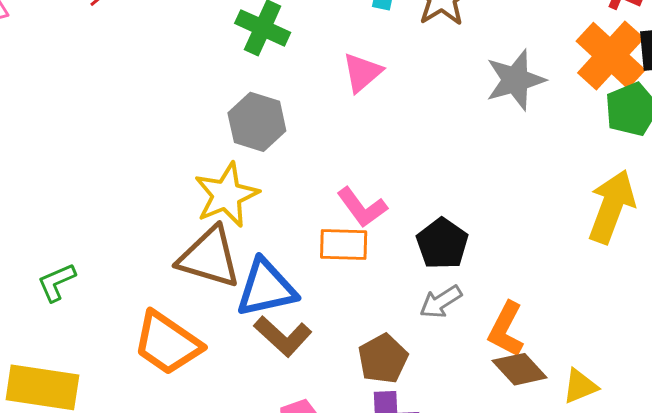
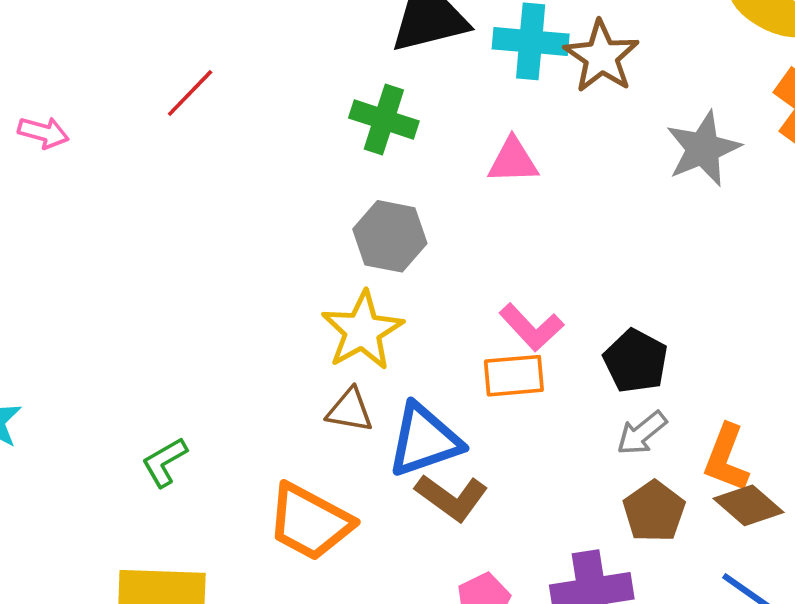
pink triangle: (362, 72) -> (513, 161), turned 45
brown triangle: (209, 257) -> (350, 410), size x0.6
brown pentagon: (383, 359) -> (654, 511), moved

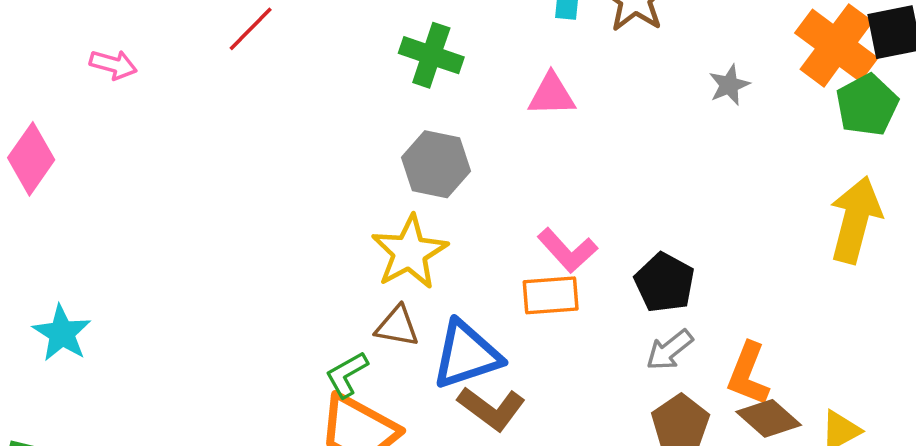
gray star: (703, 149) -> (729, 85), size x0.6
green L-shape: (165, 462) -> (347, 374), moved

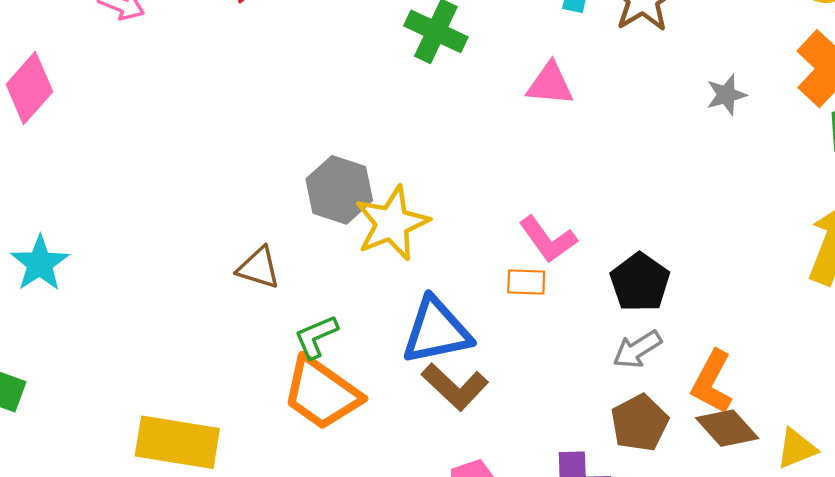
gray hexagon: (436, 164) -> (339, 190), moved
orange rectangle: (551, 295) -> (526, 282), size x0.7
brown triangle: (397, 326) -> (259, 268), moved

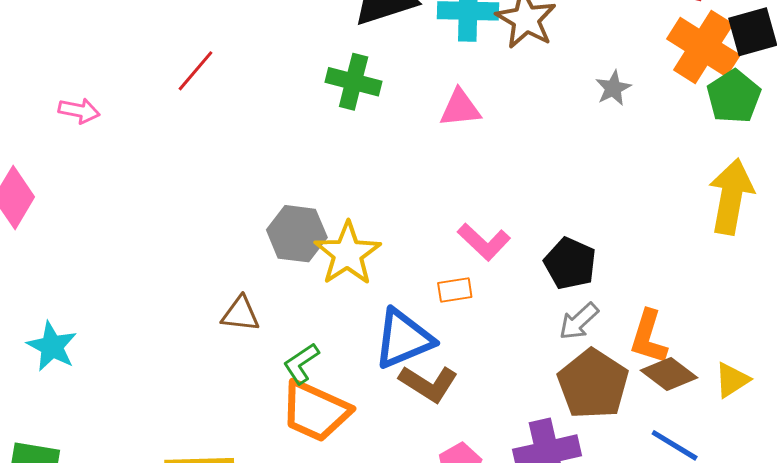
orange rectangle: (526, 282) -> (455, 290), moved
brown pentagon: (640, 423) -> (593, 384), size x1.4

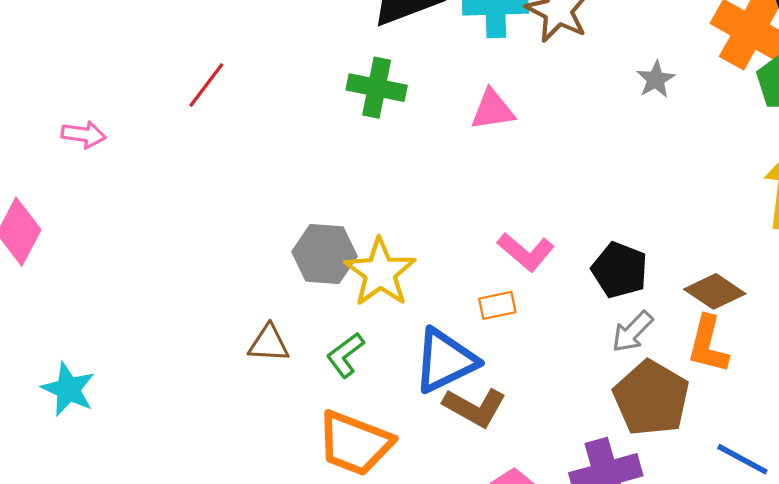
green L-shape: (301, 364) -> (345, 355), moved
brown diamond: (669, 374) -> (715, 291), moved

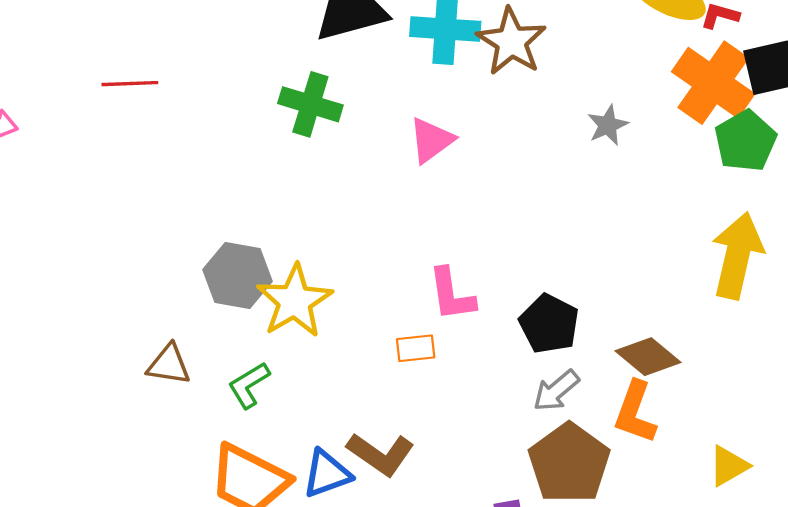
red line: (206, 85) -> (130, 84), turned 45
pink triangle: (493, 110) -> (431, 140), turned -33
pink L-shape: (526, 252) -> (452, 295), turned 36
blue triangle: (445, 361) -> (327, 474), moved, size x0.7

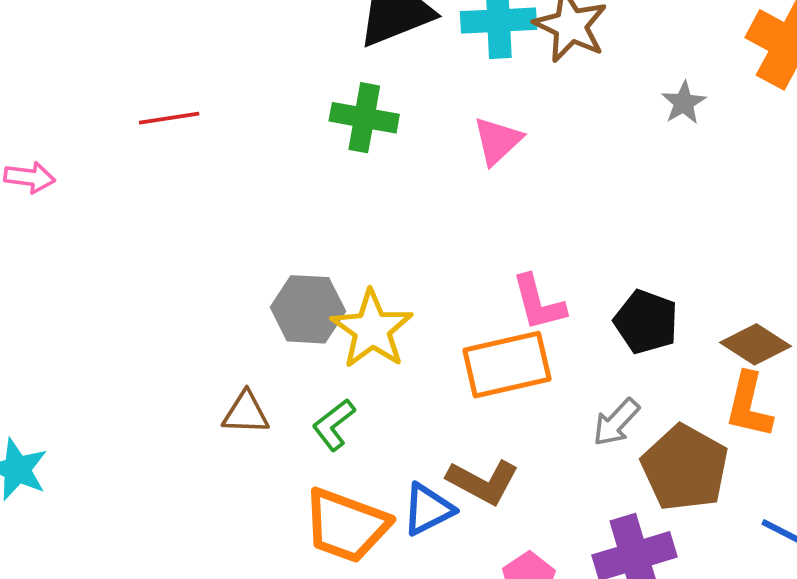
orange rectangle: (416, 348) -> (507, 365), size x2.0
gray arrow: (556, 391) -> (616, 422), moved

